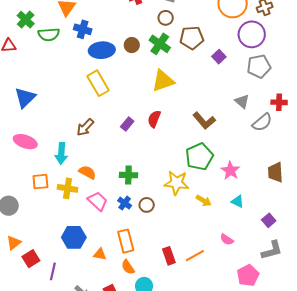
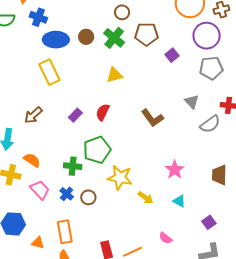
yellow triangle: (163, 81) -> (114, 75), size x0.7
green pentagon: (199, 157) -> (97, 150), moved

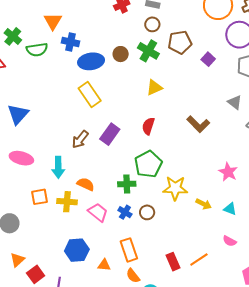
purple rectangle: (75, 115) -> (110, 134), moved, size x1.5
cyan triangle: (179, 201) -> (230, 209), moved

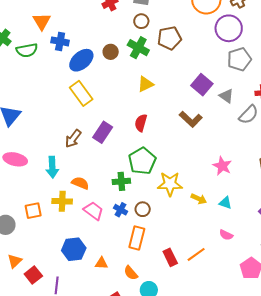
purple square: (208, 59) -> (202, 85), moved, size x1.5
blue ellipse: (91, 61) -> (81, 60), turned -30
orange square: (40, 197) -> (33, 211), moved
orange rectangle: (129, 250) -> (137, 238), moved, turned 35

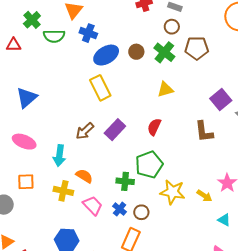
brown L-shape: (191, 119) -> (204, 132), turned 30
yellow arrow: (199, 199) -> (204, 196), moved
orange square: (33, 211) -> (26, 182), moved

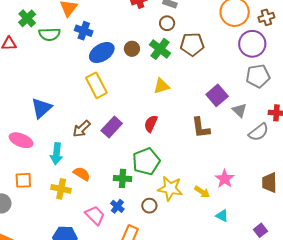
blue triangle: (27, 98) -> (41, 108), moved
pink trapezoid: (93, 206) -> (95, 215), moved
brown circle: (141, 212) -> (149, 206), moved

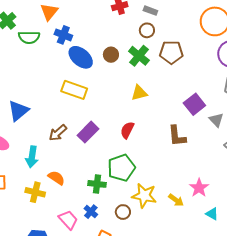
blue ellipse: (102, 53) -> (81, 57), turned 70
yellow rectangle: (96, 85) -> (74, 90), turned -45
cyan triangle: (222, 216) -> (212, 214), moved

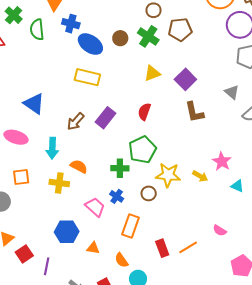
green semicircle: (29, 37) -> (37, 30), turned 90
purple square: (194, 104) -> (185, 79), moved
blue triangle: (18, 111) -> (34, 104), turned -40

